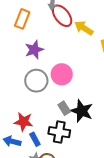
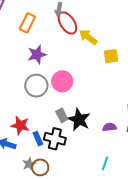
blue rectangle: (35, 139) -> (38, 139), moved

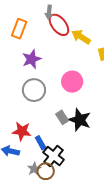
pink circle: (62, 81) -> (72, 82), moved
black cross: (55, 139) -> (54, 156), moved, turned 30

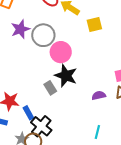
gray circle: (34, 90) -> (43, 35), moved
black star: (80, 120) -> (66, 76), moved

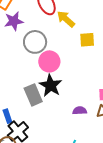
purple star: (20, 29) -> (14, 21), moved
gray rectangle: (50, 88) -> (33, 95), size x1.5

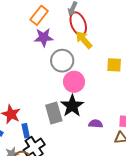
yellow arrow: (66, 19) -> (84, 40), moved
purple semicircle: (80, 111) -> (96, 124), moved

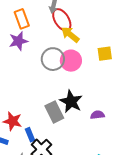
orange rectangle: (39, 15) -> (22, 19), turned -48
purple star: (44, 37) -> (18, 41), moved
pink circle: (74, 82) -> (71, 61), moved

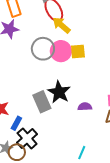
yellow square: (105, 54) -> (78, 51), moved
blue rectangle: (30, 135) -> (16, 123), turned 48

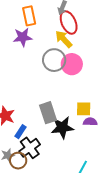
yellow arrow: (61, 25) -> (64, 39), moved
yellow square: (78, 51) -> (84, 109), moved
black star: (59, 92) -> (62, 127), moved, turned 30

